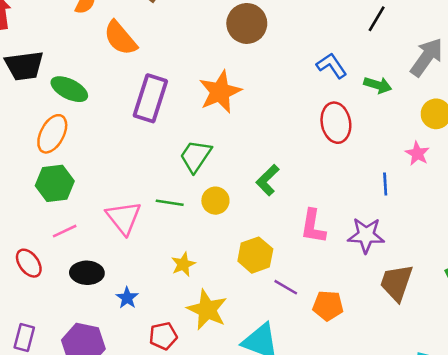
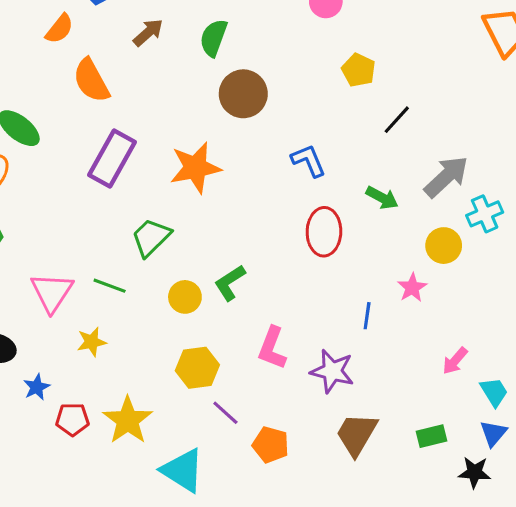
blue L-shape: (332, 66) -> (308, 161), moved
yellow circle: (215, 201) -> (185, 297), moved
yellow star: (183, 264) -> (92, 342), moved
red pentagon: (163, 336) -> (72, 419), moved

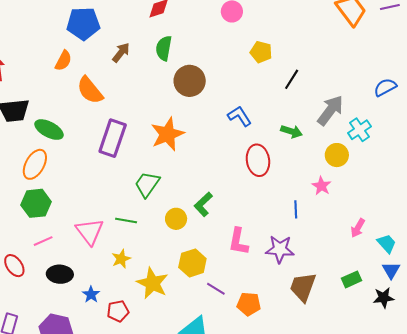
yellow star: (128, 420) -> (152, 283), moved

